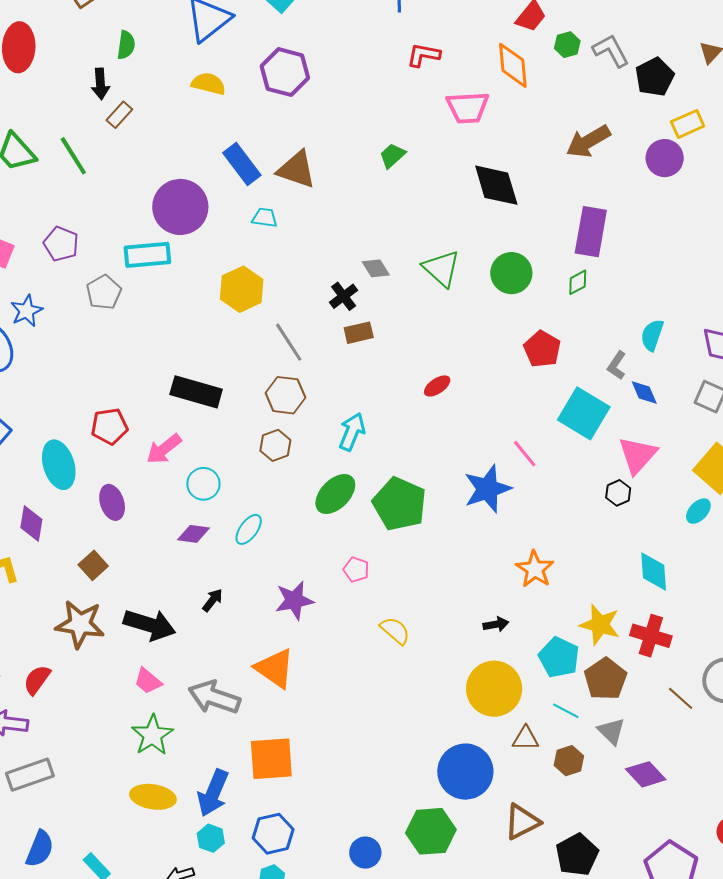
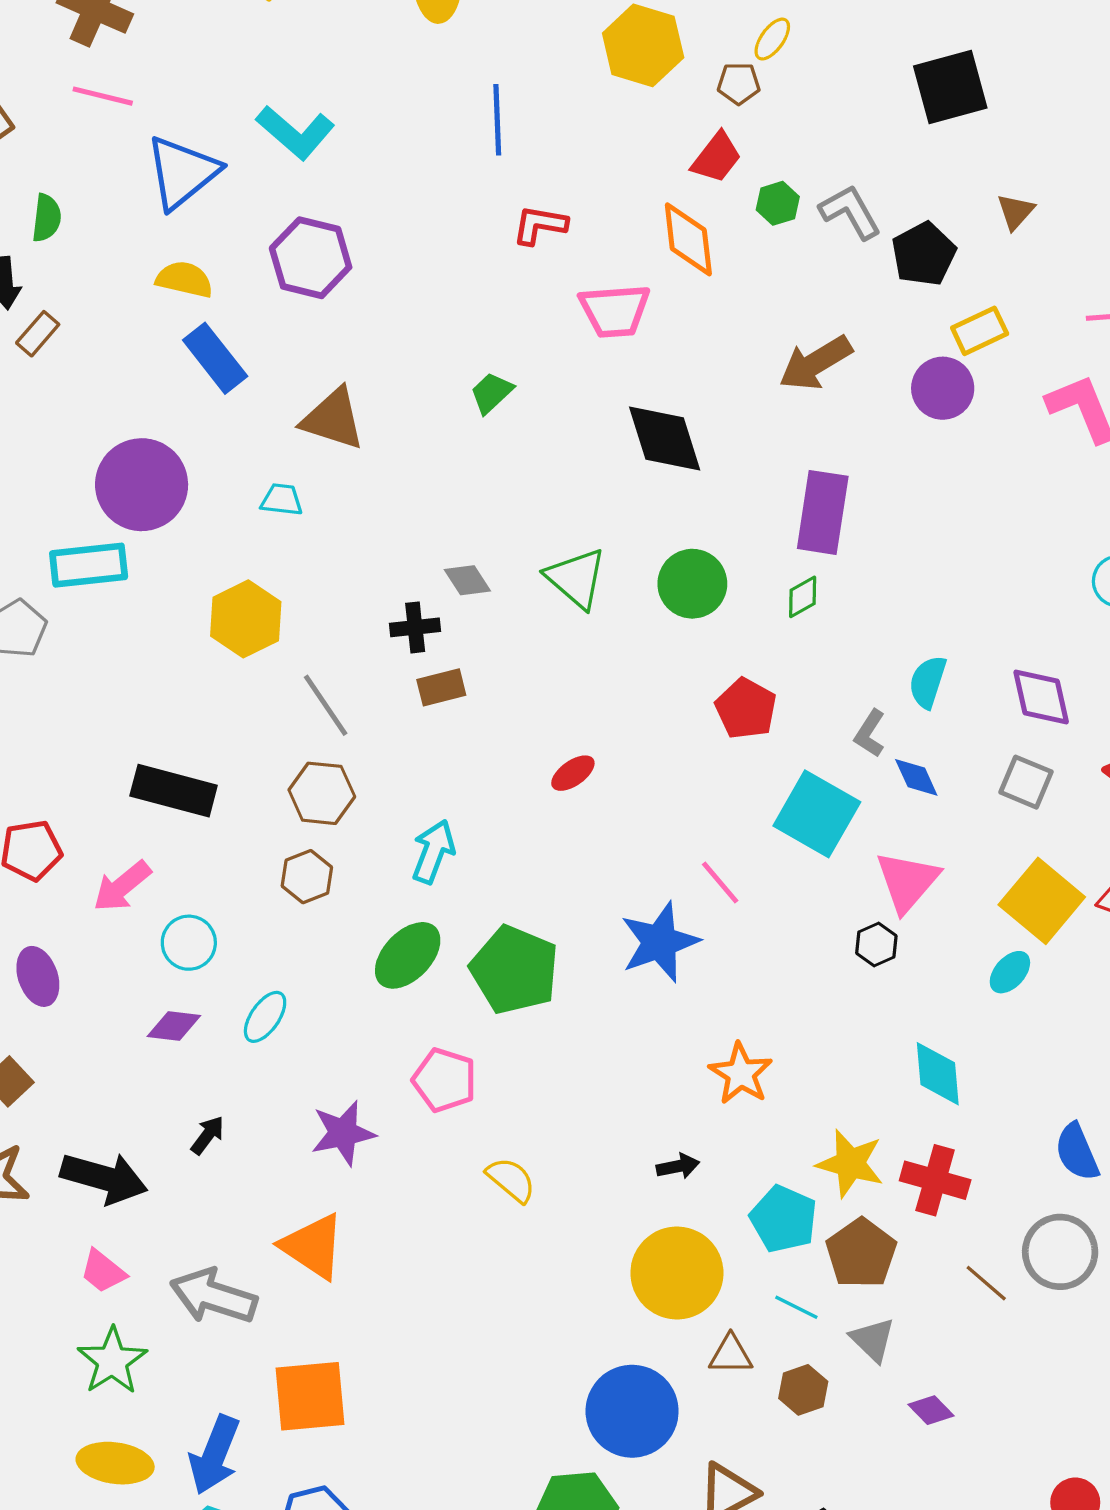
blue rectangle: (242, 164) -> (215, 358), moved
black cross: (344, 296) -> (415, 627), turned 32
pink pentagon: (356, 570) -> (445, 1080), size x1.5
purple diamond: (646, 774) -> (931, 1410), size x0.7

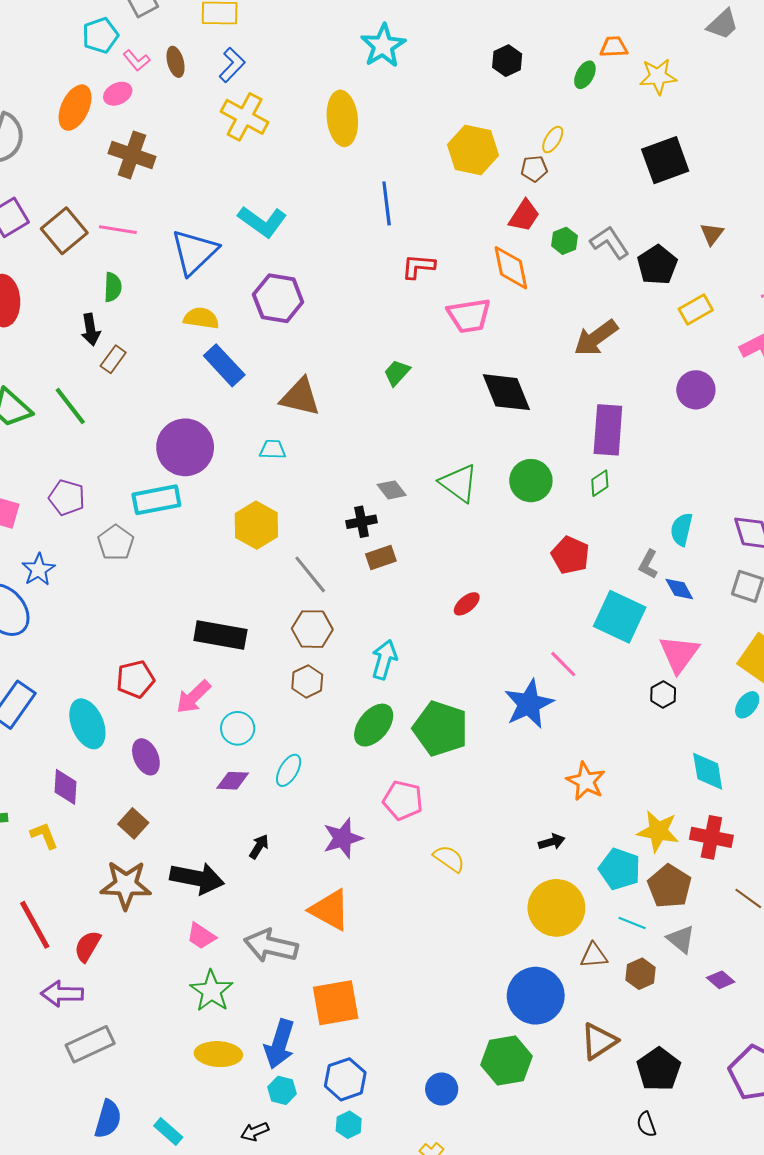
pink line: (103, 96) -> (118, 230), moved
purple circle: (943, 388) -> (696, 390), moved

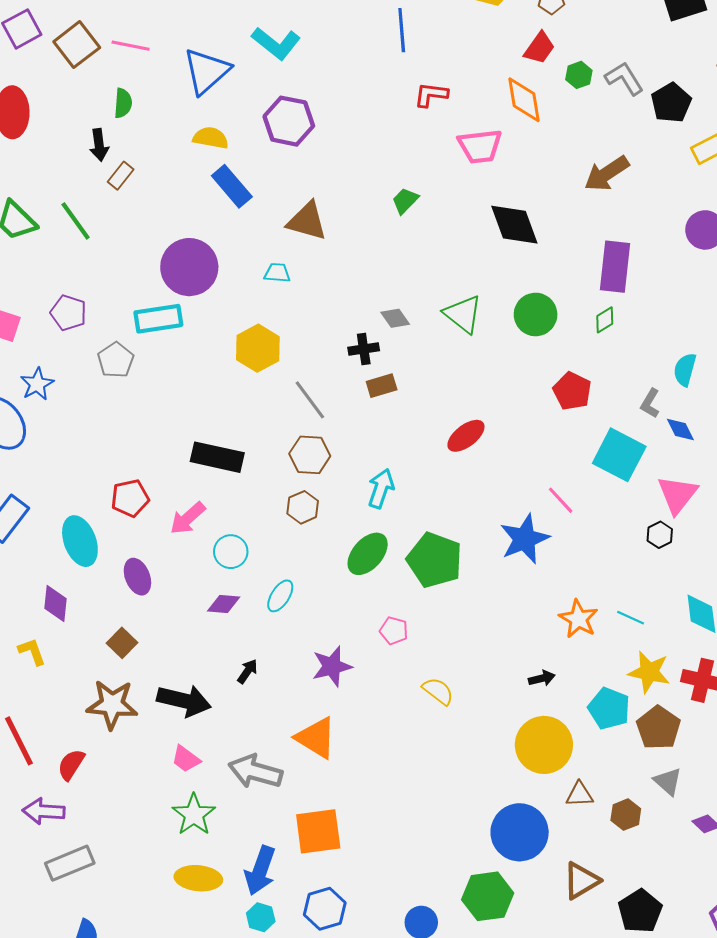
red ellipse: (467, 604) -> (466, 436), size x1.4
pink pentagon: (403, 800) -> (394, 631), size x0.7
cyan line: (632, 923) -> (631, 618), moved

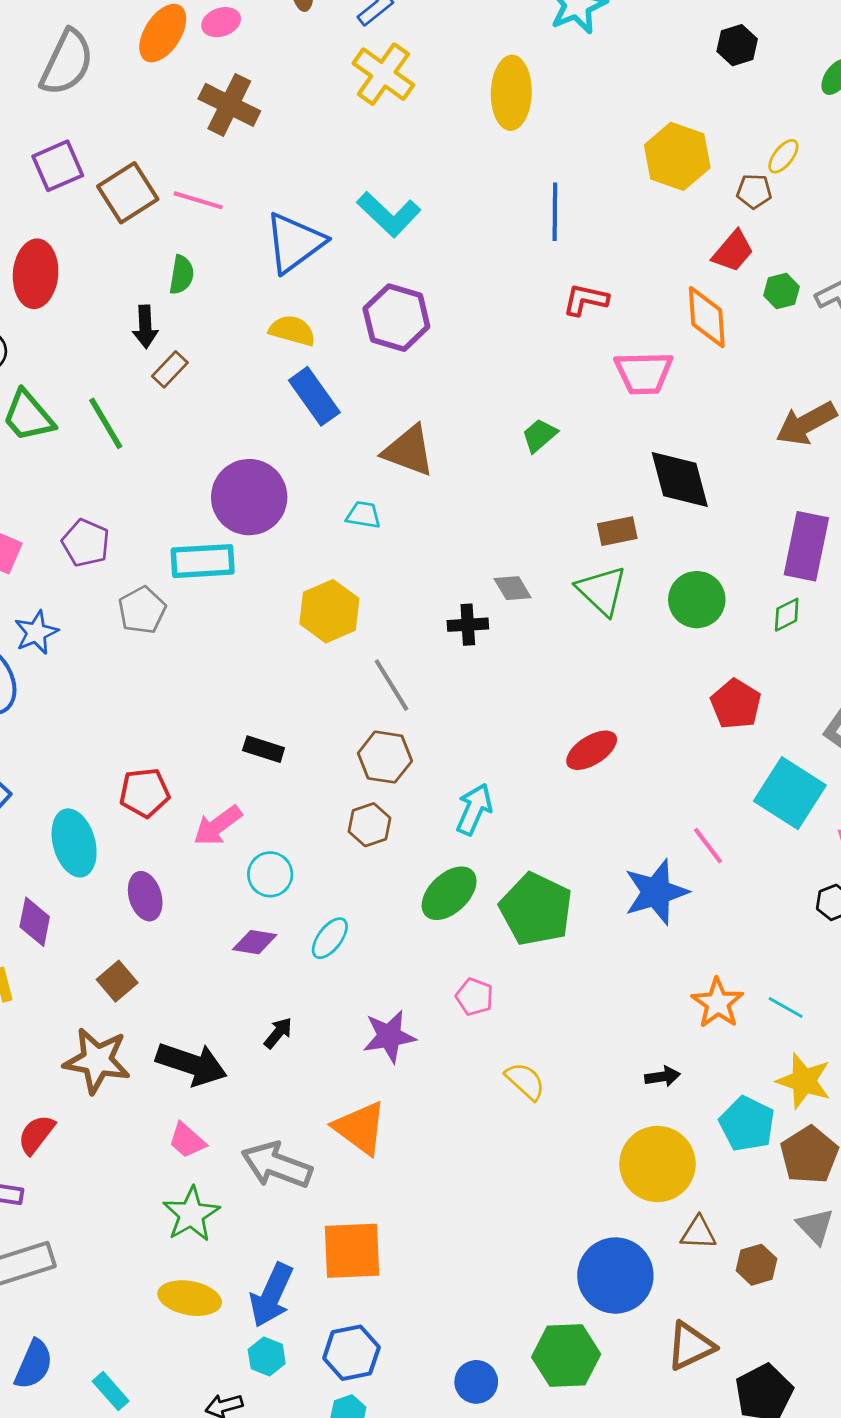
brown rectangle: (382, 386) -> (617, 531), moved
black rectangle: (217, 457) -> (264, 749), size x0.6

